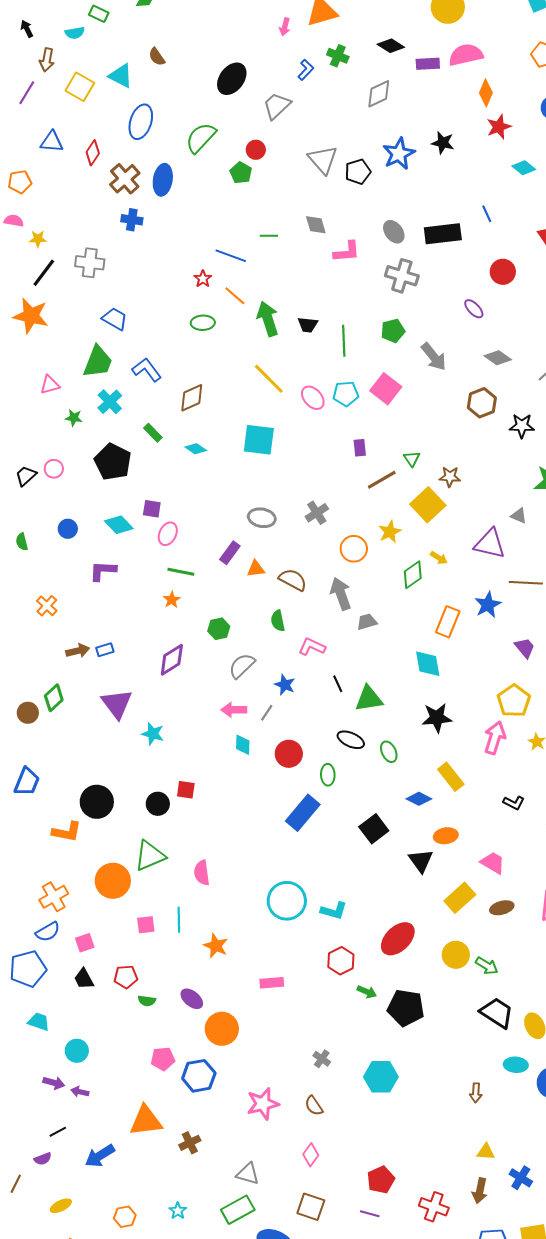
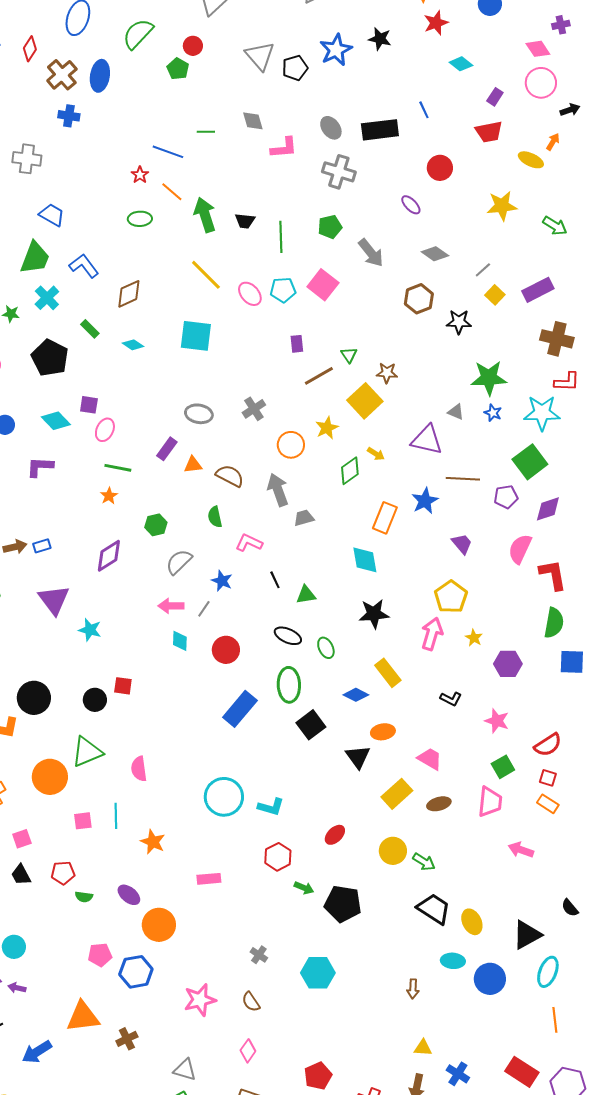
green triangle: (369, 699) -> (306, 595), size x0.7
green ellipse: (328, 775) -> (289, 685), moved, size x1.6
red ellipse: (398, 939) -> (335, 835), size x0.6

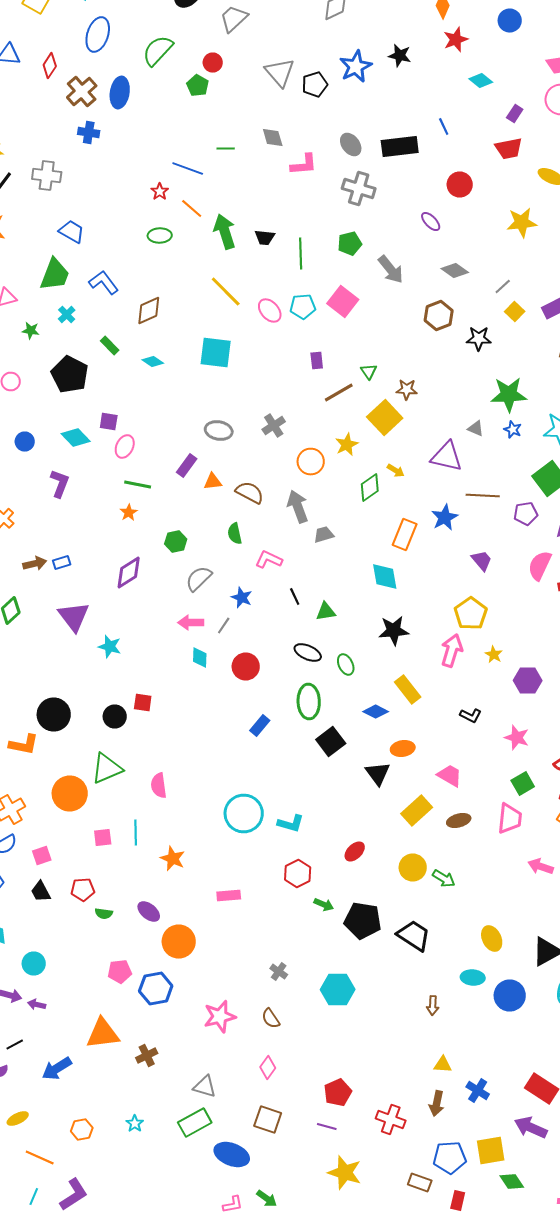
cyan cross: (47, 298) -> (67, 314), size x0.7
purple L-shape: (40, 467) -> (60, 484), turned 108
blue rectangle: (240, 709) -> (260, 726), size x0.6
black trapezoid: (434, 909) -> (414, 936), moved

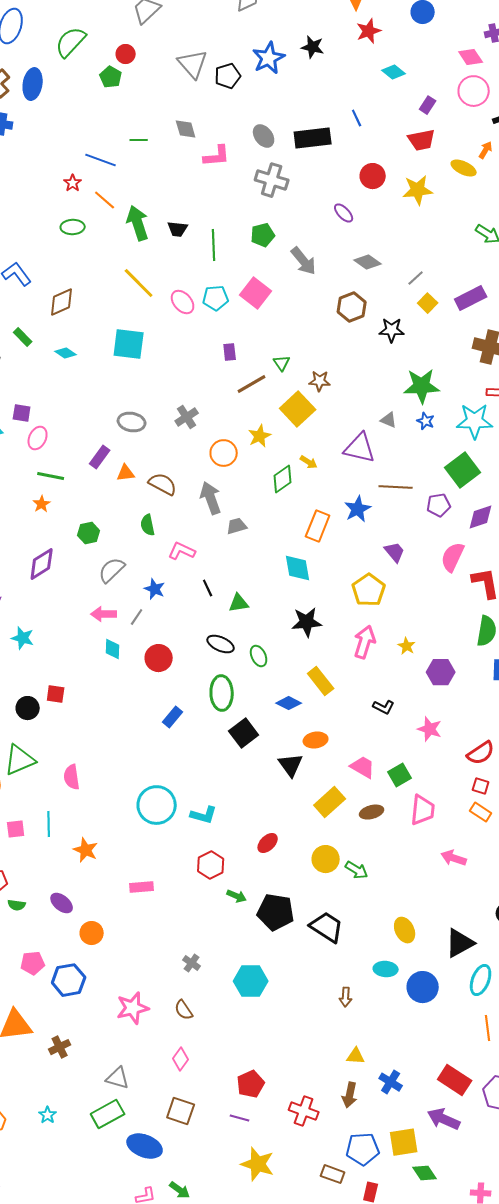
yellow star: (522, 222) -> (418, 190), moved
yellow pentagon: (471, 614) -> (369, 590), moved
green square: (523, 784) -> (400, 775), moved
orange circle: (179, 942) -> (92, 933), size x0.7

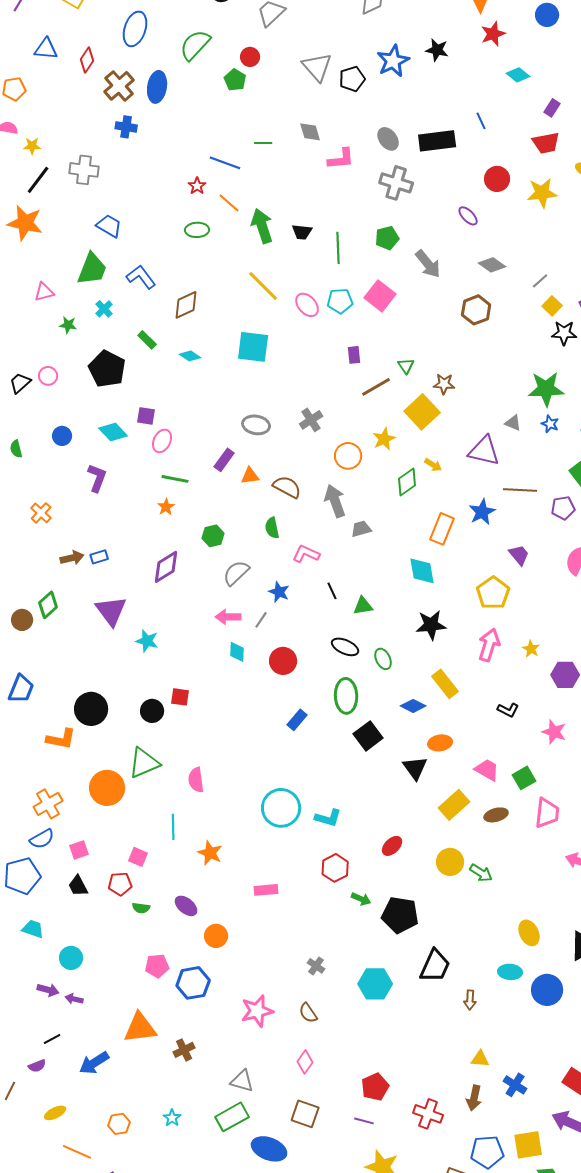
black star: (392, 330) -> (564, 333), moved
pink square: (16, 829) -> (138, 857), moved, turned 30
black trapezoid: (327, 927) -> (435, 966), moved, turned 81

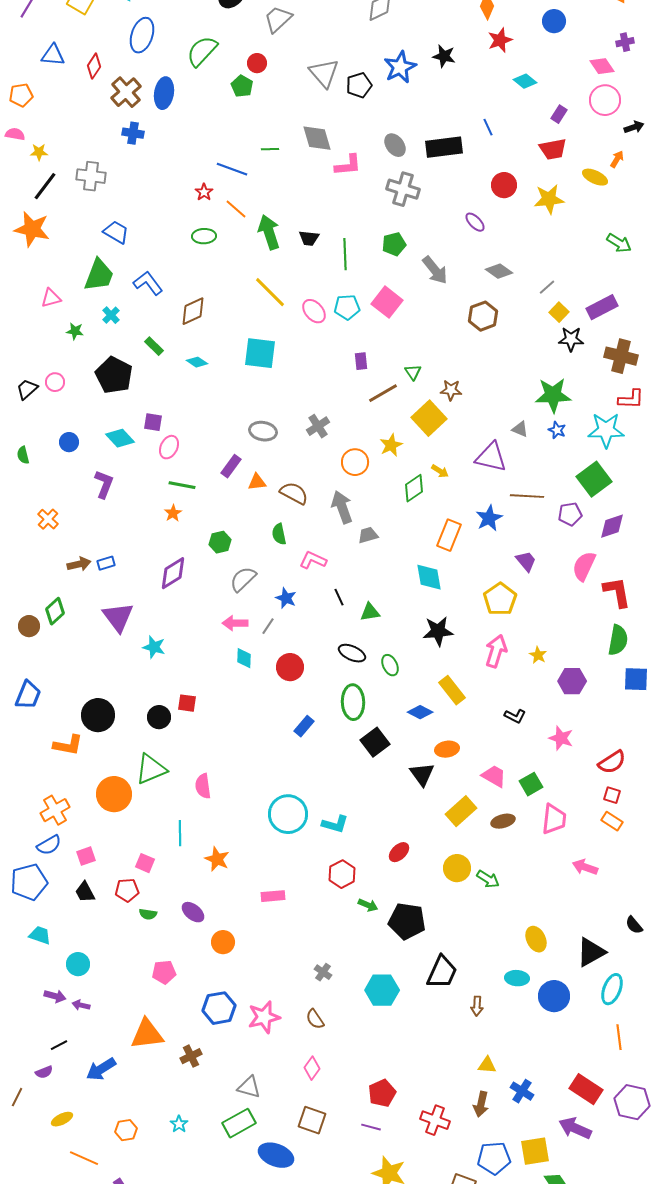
gray diamond: (310, 132) -> (317, 138), size x1.4
blue hexagon: (193, 983) -> (219, 1008), moved

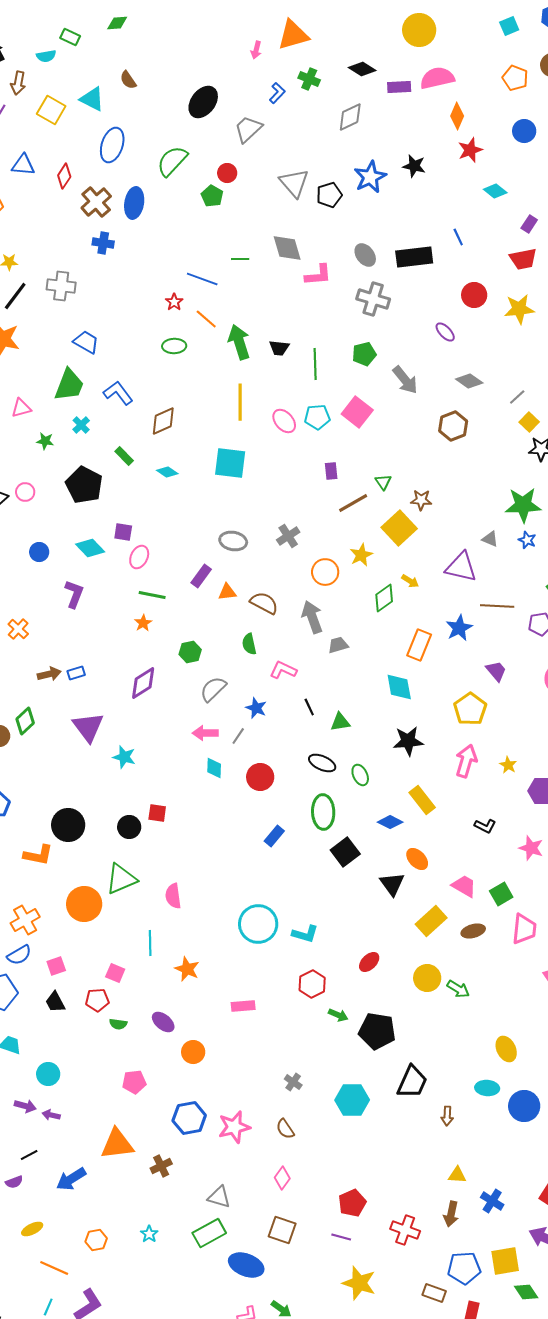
yellow line: (270, 292) -> (240, 402), turned 45
orange ellipse: (447, 749) -> (417, 859), turned 55

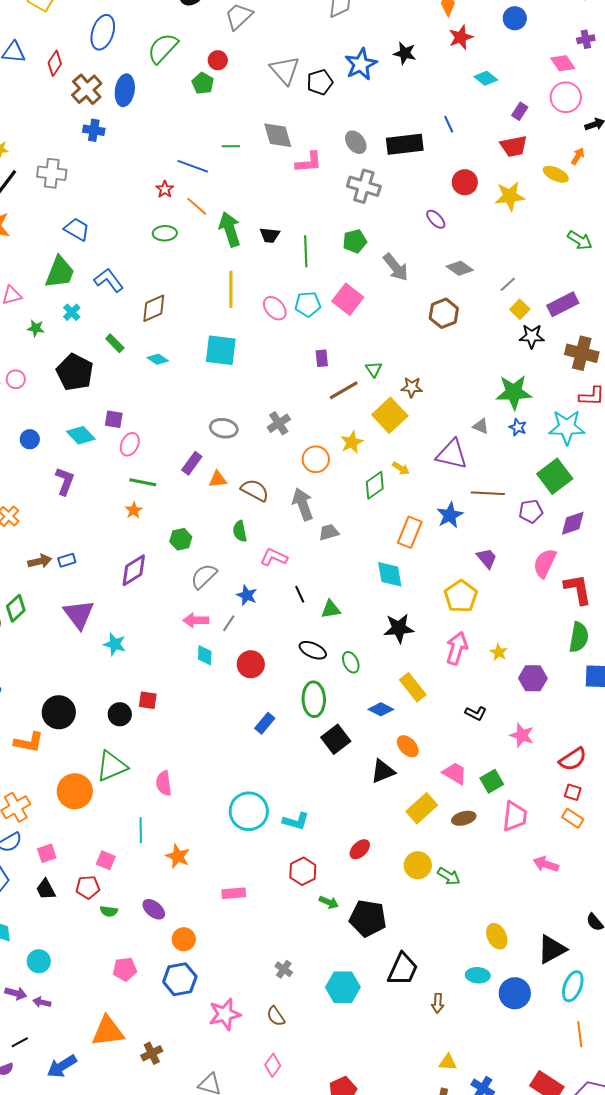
black triangle: (392, 884) -> (383, 771), turned 44
blue hexagon: (189, 1118) -> (180, 979), moved

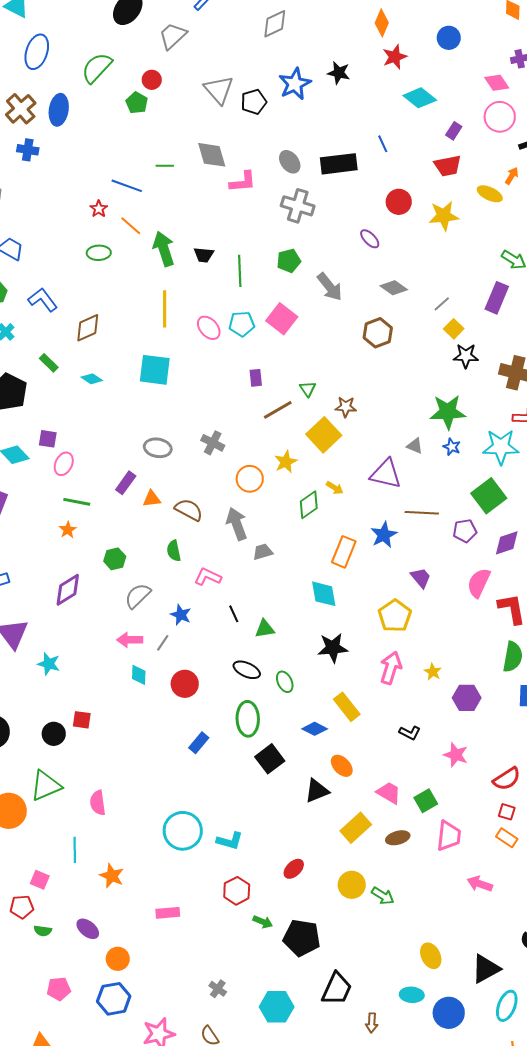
cyan diamond: (486, 78) -> (420, 98), size x1.4
purple rectangle: (563, 304) -> (497, 298), moved, turned -40
gray cross: (279, 423) -> (213, 443), turned -30

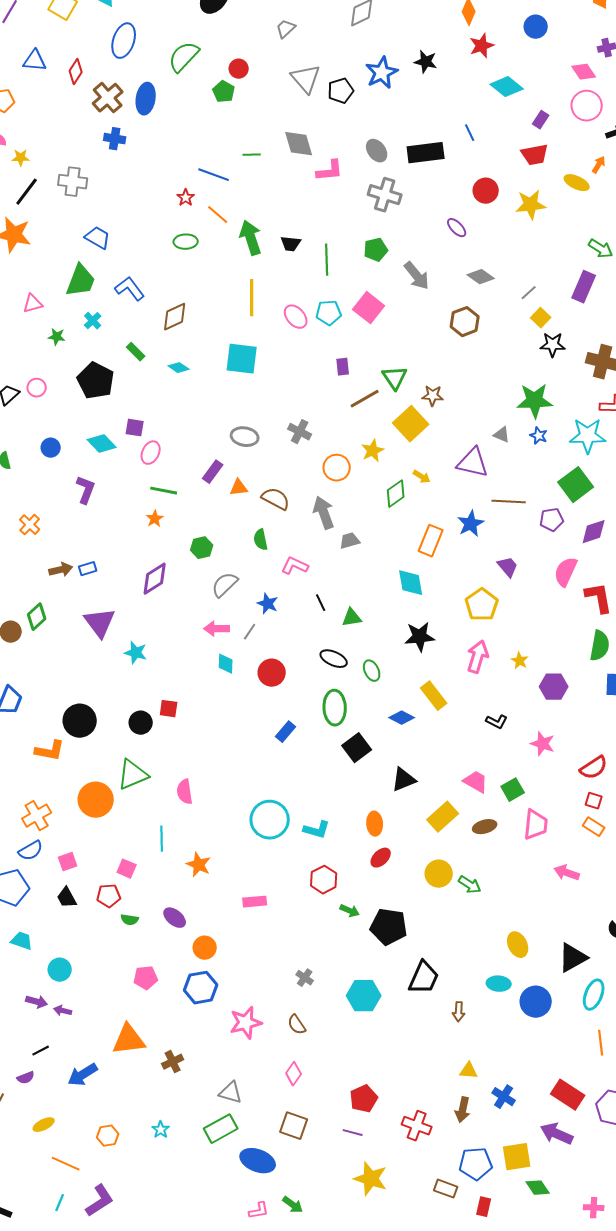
gray trapezoid: (173, 36) -> (286, 29), moved, size x0.7
green triangle: (308, 389) -> (395, 378), size x1.5
orange ellipse: (342, 766) -> (375, 824), moved, turned 40

